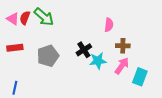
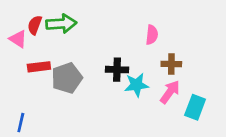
green arrow: (44, 17) -> (61, 24), turned -45
pink triangle: (13, 19) -> (18, 39), moved
red rectangle: (15, 48) -> (39, 67), moved
black cross: (84, 50) -> (117, 70), turned 35

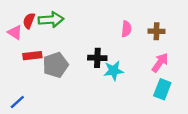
brown cross: (171, 64) -> (156, 31), moved
pink arrow: (170, 92) -> (160, 63), moved
blue line: (21, 123) -> (17, 102), turned 35

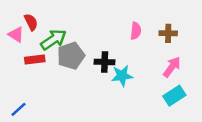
green arrow: (51, 20) -> (53, 40), moved, turned -30
red semicircle: (29, 21) -> (31, 22), turned 133
gray pentagon: (56, 65) -> (71, 56), moved
cyan rectangle: (162, 89) -> (174, 96), turned 36

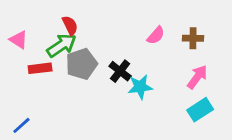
red semicircle: (31, 22) -> (70, 25), moved
pink semicircle: (136, 31) -> (156, 35), turned 35
black cross: (105, 62) -> (120, 71), turned 36

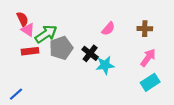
red semicircle: (70, 25) -> (22, 19), moved
pink semicircle: (156, 35) -> (108, 29), moved
pink triangle: (19, 40) -> (28, 30), moved

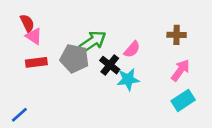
pink semicircle: (108, 29) -> (132, 49), moved
green arrow: (46, 34) -> (93, 41), moved
gray pentagon: (61, 48) -> (74, 58), turned 30

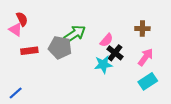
pink triangle: (34, 36) -> (16, 30), moved
black cross: (110, 65) -> (115, 53), moved

